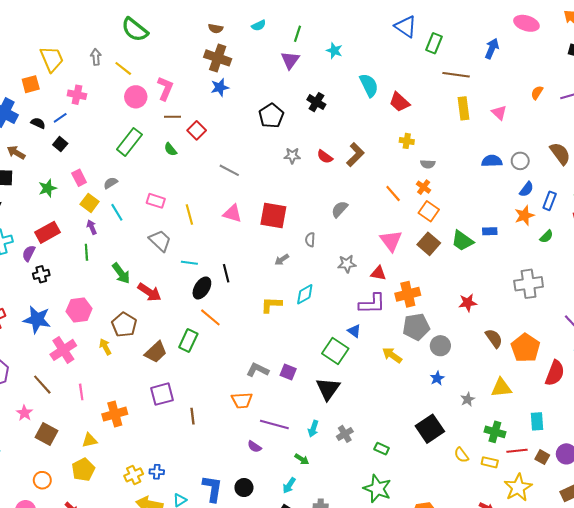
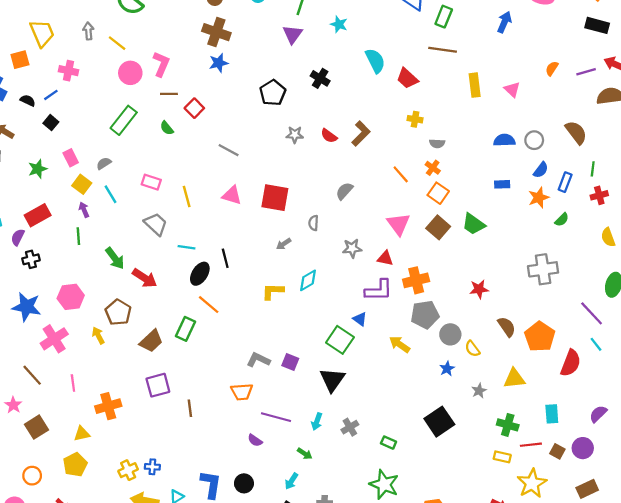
brown line: (456, 75) -> (443, 50), moved
blue rectangle: (490, 231) -> (502, 184), moved
brown square: (46, 434) -> (37, 427), turned 30
yellow semicircle: (461, 455) -> (472, 349), moved

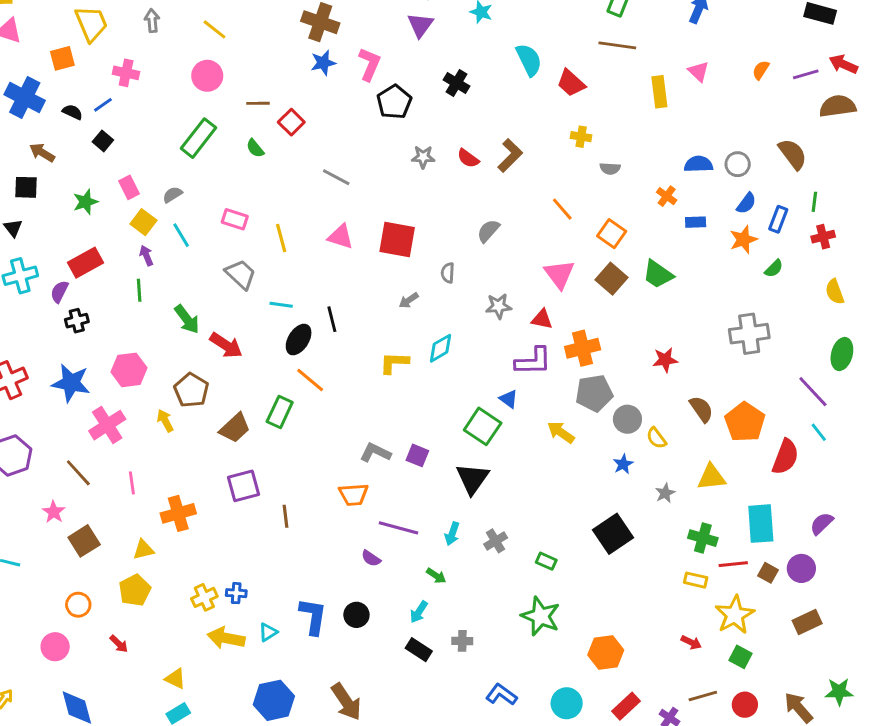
yellow line: (117, 43) -> (214, 29), moved
pink L-shape: (161, 64) -> (370, 64), moved
pink triangle: (512, 89) -> (698, 71), moved
orange cross: (433, 168) -> (667, 196), moved
cyan rectangle: (552, 414) -> (761, 524), size x1.5

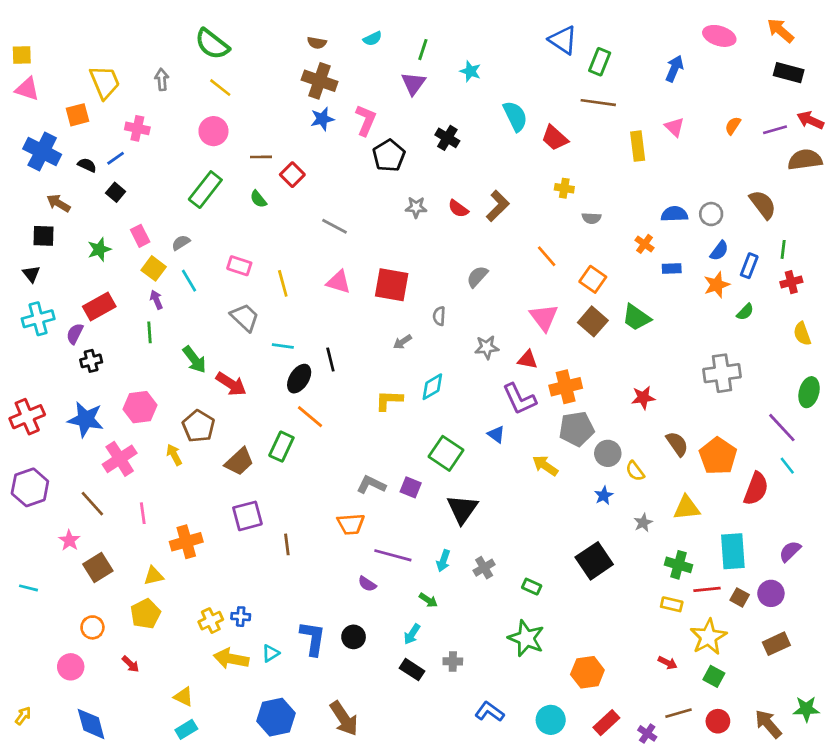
purple L-shape: (533, 361) -> (519, 399), turned 66
green square: (483, 426) -> (446, 453), moved

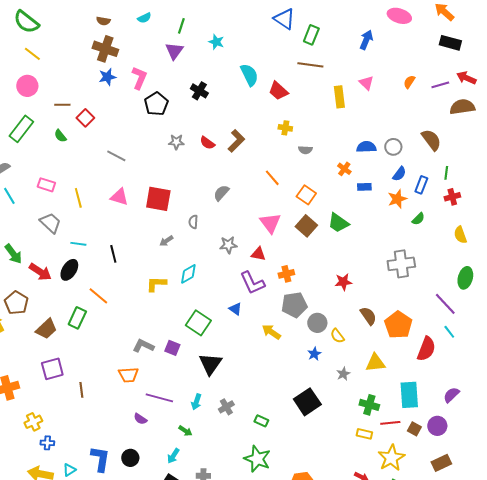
black ellipse: (299, 379) -> (69, 270), moved
orange cross: (566, 387) -> (286, 274), size x0.7
yellow cross: (211, 621) -> (33, 422), moved

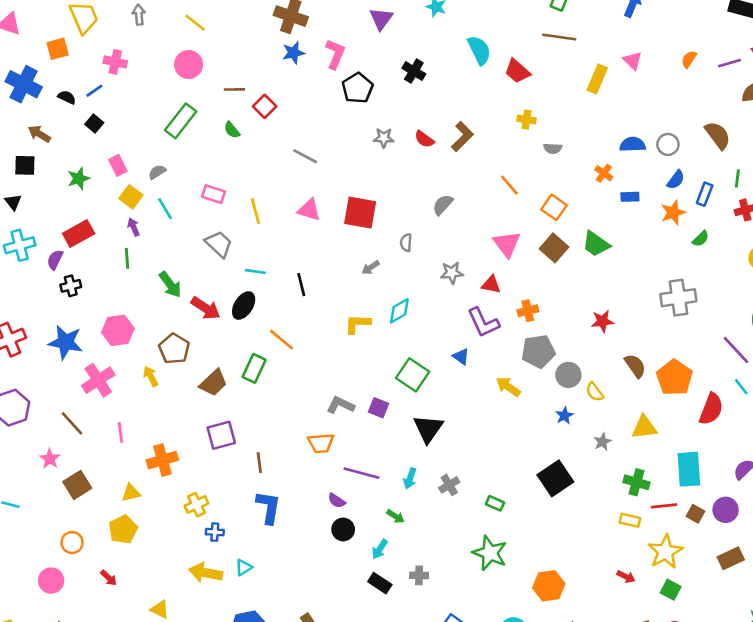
yellow rectangle: (339, 97) -> (597, 79), turned 30
black circle: (130, 458) -> (343, 529), moved
blue L-shape: (100, 459) -> (268, 507), moved

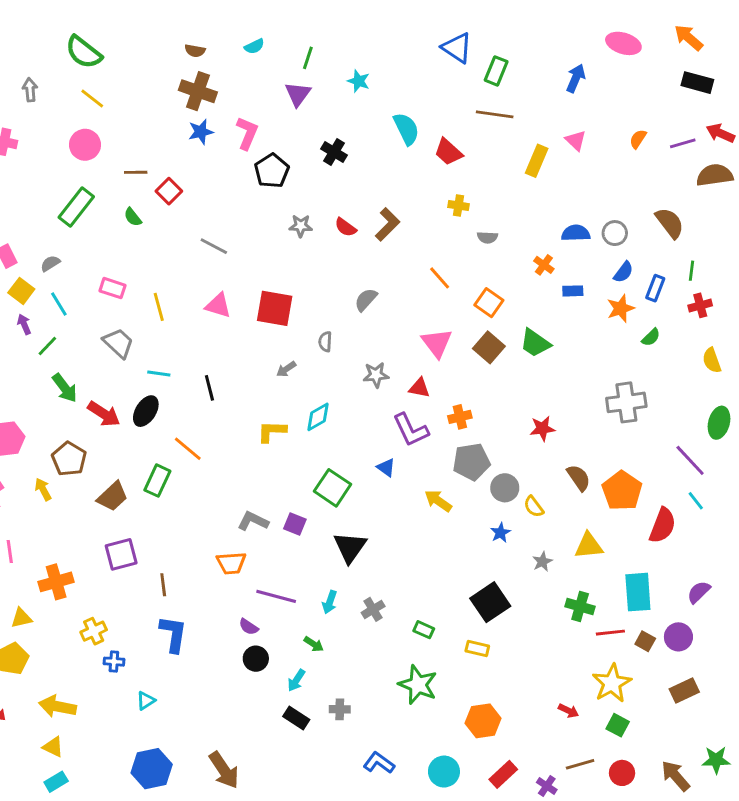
green line: (127, 258) -> (47, 346), moved, turned 48
yellow rectangle: (630, 520) -> (477, 648), moved
yellow arrow: (206, 573) -> (57, 706), moved

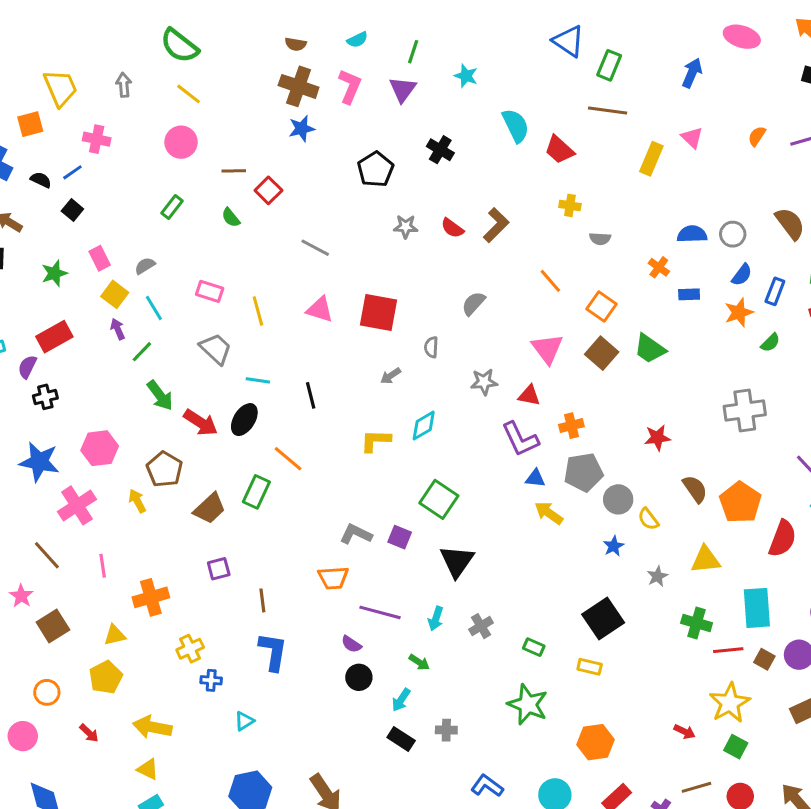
pink L-shape: (247, 133) -> (350, 86), moved
green rectangle: (76, 207) -> (172, 207), size x0.6
blue triangle: (386, 468) -> (535, 478), moved, turned -30
purple square: (121, 554) -> (219, 569), size x0.7

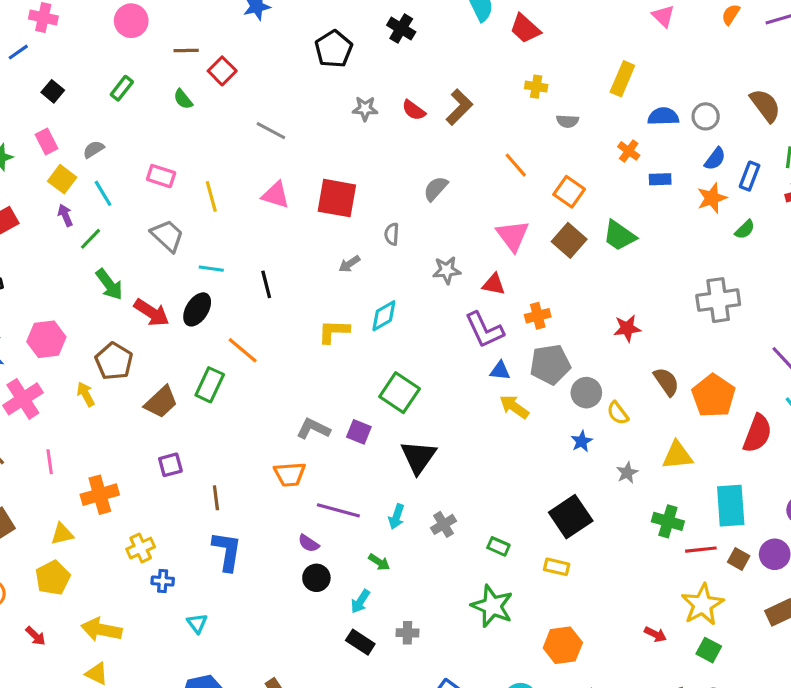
yellow rectangle: (651, 159) -> (622, 79), moved
black square: (72, 210) -> (53, 91), moved
cyan triangle: (244, 721) -> (197, 623), turned -35

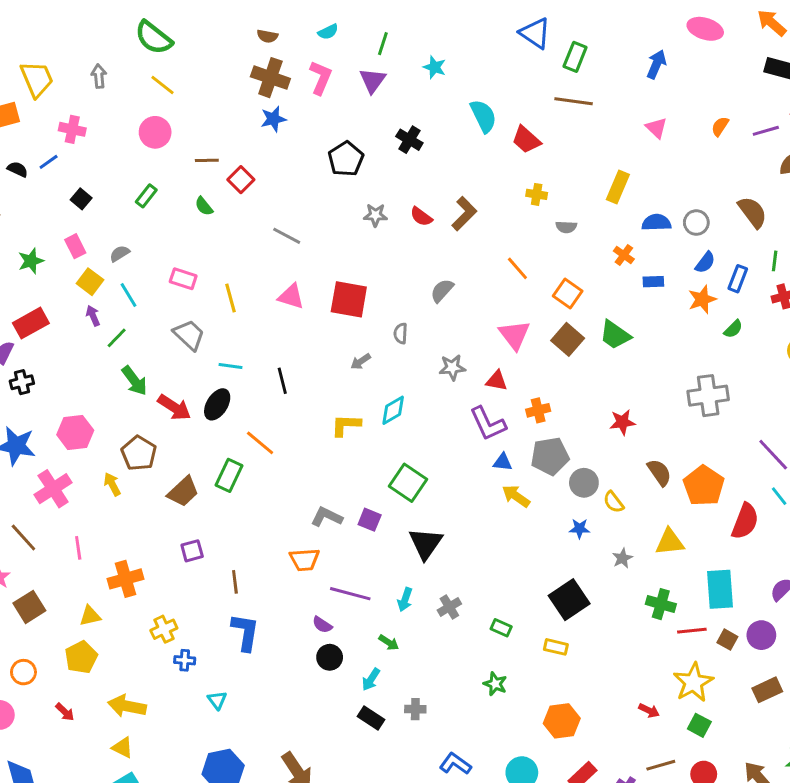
blue star: (582, 441) -> (579, 529), turned 30
green star: (492, 606) -> (495, 684), size x0.6

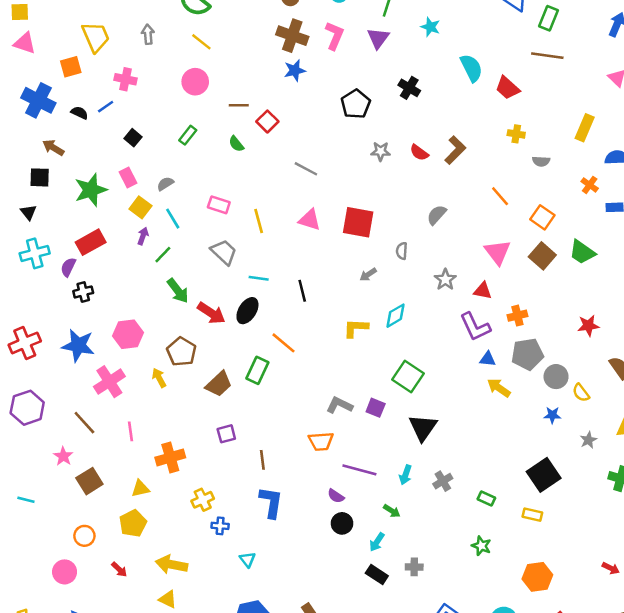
green star: (31, 261) -> (91, 190), size x1.5
purple arrow: (93, 316) -> (143, 236), turned 42
gray star: (452, 367) -> (445, 280), turned -30

